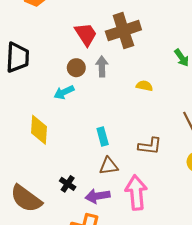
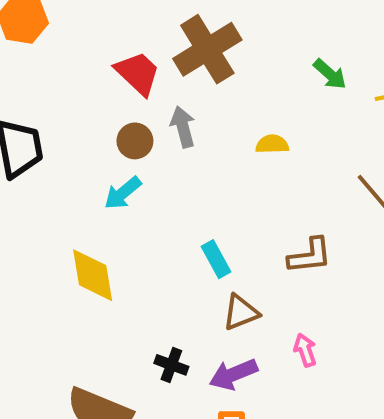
pink arrow: (136, 193) -> (305, 350), size x0.5

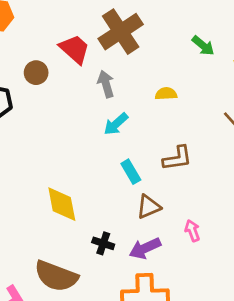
brown circle: (135, 141) -> (36, 73), moved
cyan arrow: (123, 193) -> (116, 124), moved
brown L-shape: (310, 256) -> (177, 158), moved
yellow diamond: (93, 275) -> (62, 204), moved

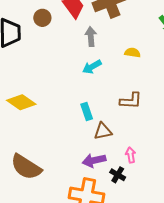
cyan rectangle: (131, 172) -> (87, 111), moved
yellow diamond: (62, 204) -> (21, 102), moved, turned -56
black cross: (103, 243) -> (118, 175), moved

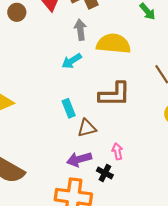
gray arrow: (91, 37) -> (80, 30), moved
yellow semicircle: (132, 53) -> (113, 44), size x2.0
brown L-shape: (131, 101) -> (115, 94), size x1.4

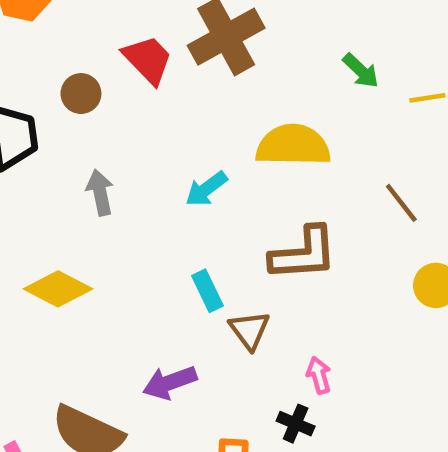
gray arrow: (80, 30) -> (100, 192), moved
brown triangle: (87, 128) -> (249, 330), turned -48
purple arrow: (79, 159) -> (170, 382), moved

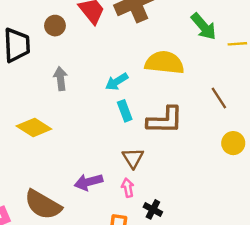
green arrow: (361, 71) -> (204, 26), size x1.4
cyan rectangle: (207, 291) -> (125, 111), moved
pink arrow: (319, 375) -> (128, 188), moved

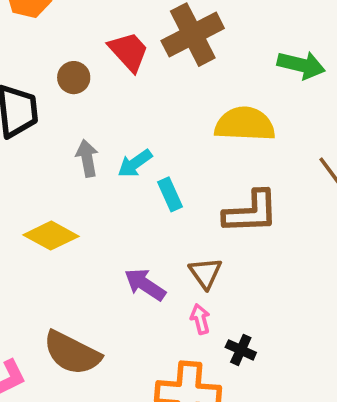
green arrow: (204, 26) -> (301, 65), turned -32
cyan arrow: (117, 82) -> (135, 163), moved
cyan rectangle: (125, 111) -> (170, 194), moved
purple arrow: (88, 182) -> (145, 285), moved, turned 52

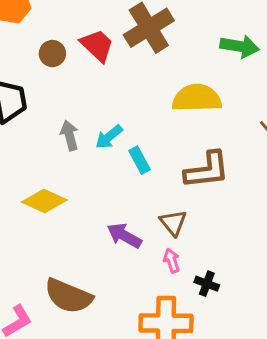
brown circle: (74, 78) -> (52, 54), moved

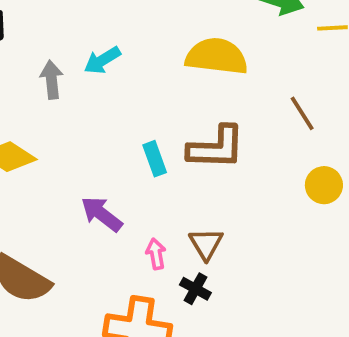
cyan arrow: (109, 137) -> (102, 60), moved
cyan rectangle: (140, 160) -> (155, 159), moved
brown triangle: (173, 223) -> (206, 244), moved

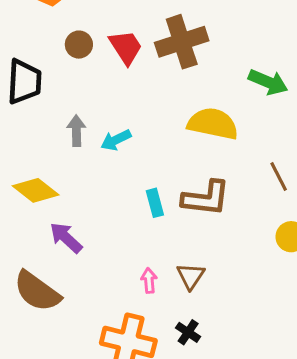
cyan arrow: (102, 60) -> (116, 140), moved
purple arrow: (102, 214) -> (66, 238), moved
black cross: (195, 289) -> (188, 332), moved

